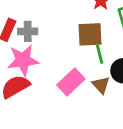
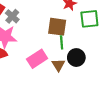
gray cross: (28, 31) -> (12, 16), turned 32

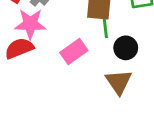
brown triangle: (58, 65) -> (119, 82), moved, size x1.5

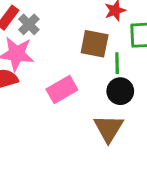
green line: (105, 29) -> (117, 63), moved

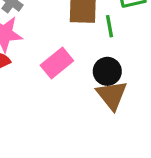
black circle: (120, 91) -> (107, 71), moved

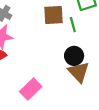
pink rectangle: (57, 63) -> (31, 89), moved

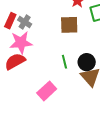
green line: (73, 25) -> (64, 62), moved

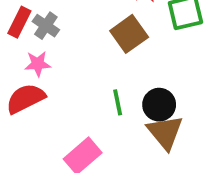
brown square: (69, 25) -> (129, 34), turned -36
pink star: (21, 43) -> (38, 64), size x0.6

